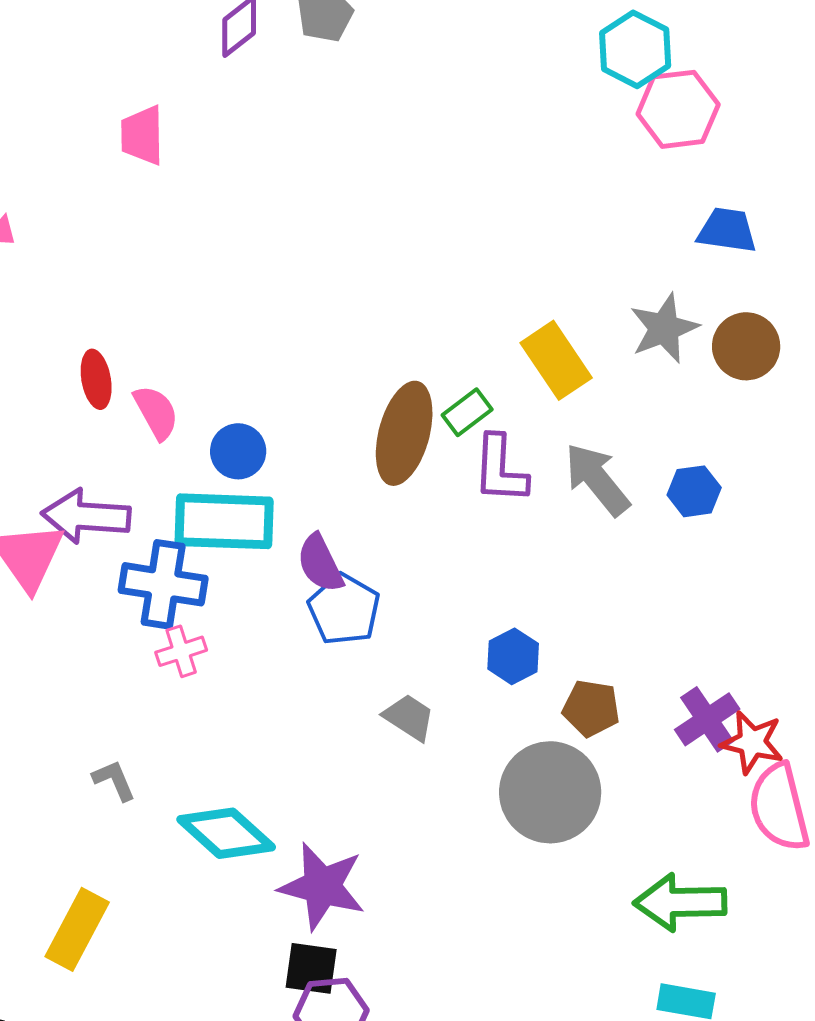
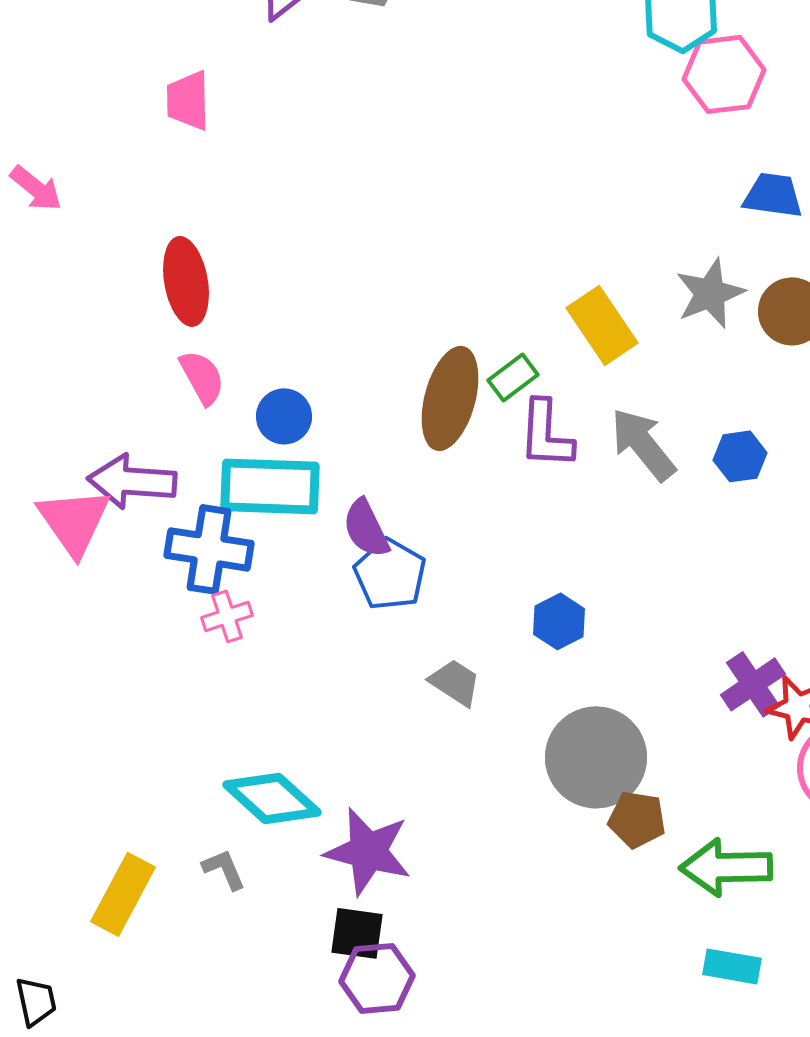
red ellipse: (96, 379) -> (186, 281), moved, size x1.5
brown pentagon: (591, 708) -> (637, 819), moved
gray L-shape: (114, 780) -> (224, 869), moved

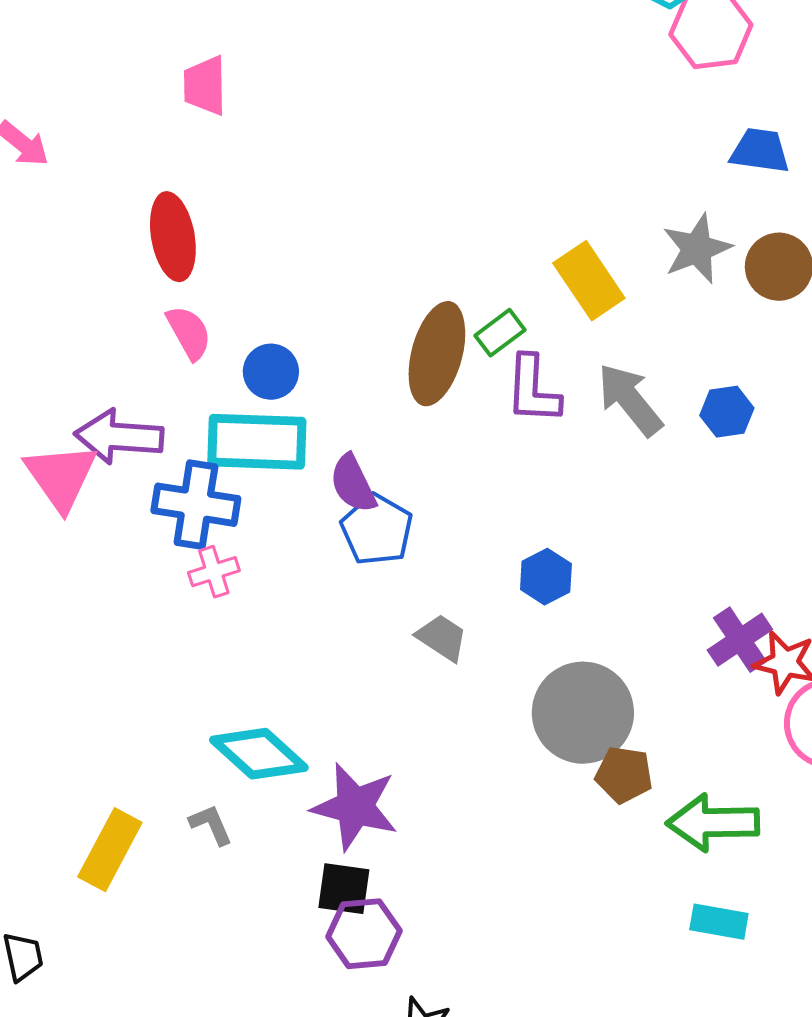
pink trapezoid: (188, 100) -> (205, 86), moved

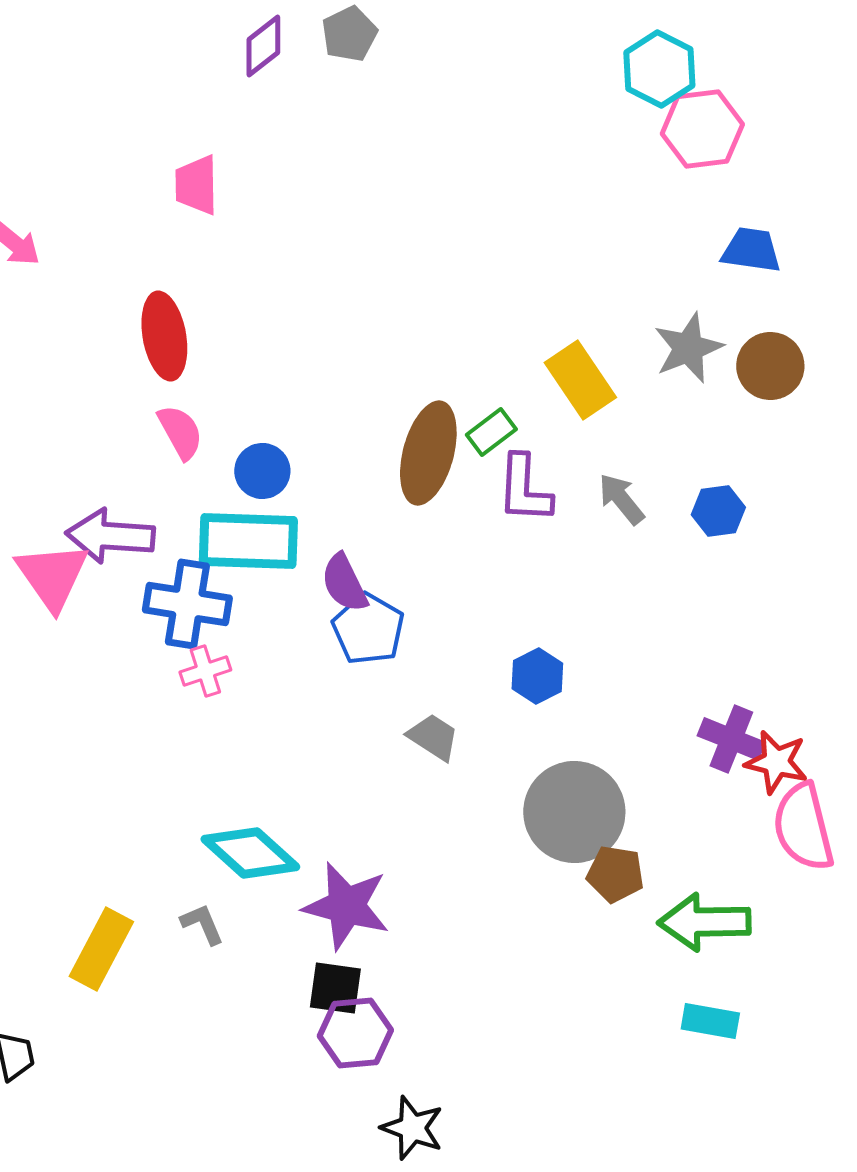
gray arrow: (630, 400) -> (621, 499), size x0.7
purple cross: (740, 640) -> (731, 739), turned -34

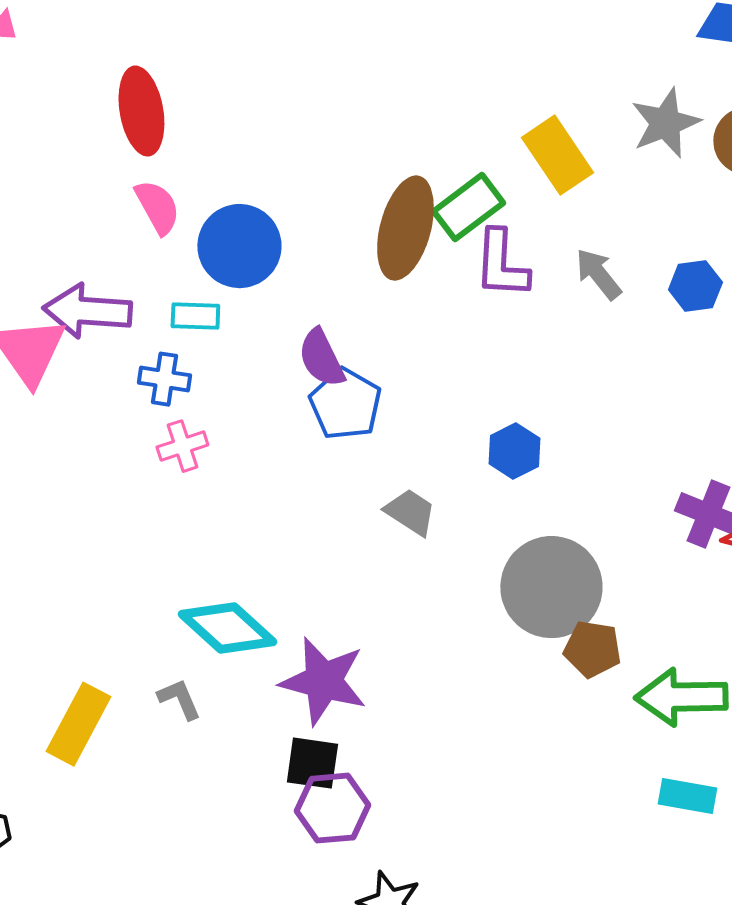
green rectangle: (491, 432) -> (468, 207), size x1.4
blue circle: (262, 471) -> (239, 246), size x1.5
cyan rectangle: (248, 541) -> (195, 316), moved, size x0.5
blue cross: (187, 604) -> (164, 379), size x0.6

